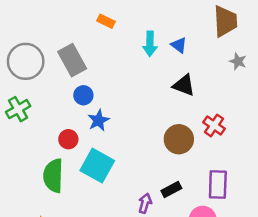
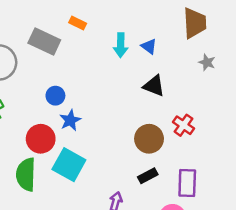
gray rectangle: (72, 60) -> (44, 41), moved, turned -36
red circle: (68, 139) -> (41, 139), size x1.5
black rectangle: (171, 189) -> (148, 176), moved

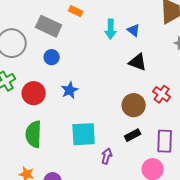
blue circle: (55, 96) -> (52, 57), moved
red circle: (41, 139) -> (34, 93), moved
cyan square: (69, 165) -> (84, 134), moved, turned -32

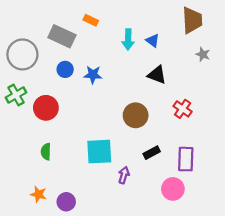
blue star: (70, 90) -> (93, 75), moved, turned 30
brown circle: (134, 105) -> (136, 115), moved
green semicircle: (34, 134) -> (46, 152), size x0.6

